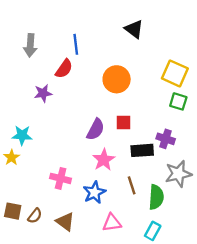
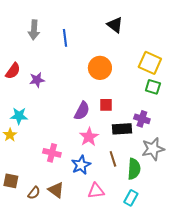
gray arrow: (30, 45) -> (34, 30), moved
red semicircle: (64, 69) -> (13, 71), moved
brown semicircle: (35, 216) -> (34, 193), moved

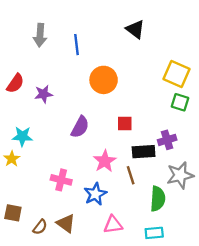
orange circle: (100, 68) -> (104, 80), moved
purple semicircle: (82, 111) -> (80, 127), moved
purple cross: (142, 119) -> (167, 140), turned -35
brown line: (113, 159) -> (131, 175), moved
cyan rectangle: (131, 198) -> (154, 233), turned 56

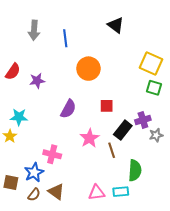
black rectangle: (144, 152) -> (123, 130), turned -48
gray star: (180, 175) -> (156, 135), moved, size x0.6
blue star: (95, 194) -> (34, 172), moved
cyan rectangle: (154, 233) -> (121, 192), moved

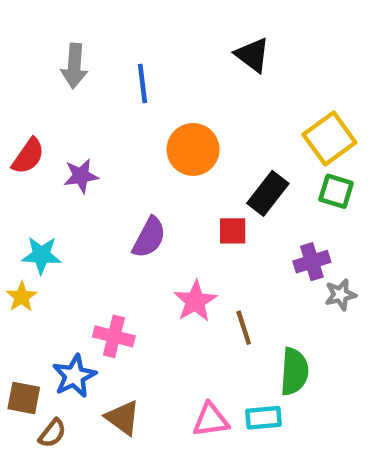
yellow square: (151, 64) -> (329, 138), turned 30
black rectangle: (123, 130) -> (268, 193), moved
brown semicircle: (34, 195) -> (52, 433), moved

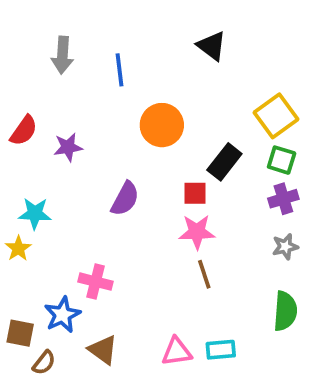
purple cross: (312, 262) -> (283, 199), moved
pink star: (195, 301) -> (197, 232), moved, turned 30
green semicircle: (294, 372) -> (285, 311), moved

